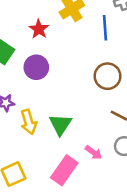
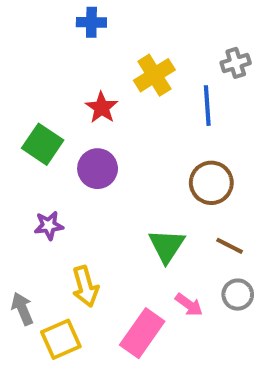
yellow arrow: (29, 122) -> (85, 286), moved
green triangle: (60, 124) -> (167, 246), moved

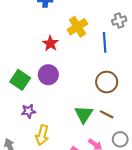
green square: (43, 144) -> (20, 80), moved
purple star: (49, 225) -> (29, 111), moved
brown line: (230, 246) -> (107, 114), moved
yellow arrow: (85, 286) -> (42, 135), turned 30

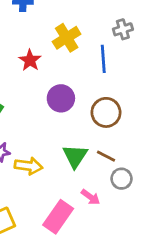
purple circle: (48, 75) -> (61, 98), moved
yellow arrow: (42, 135) -> (29, 166), moved, turned -96
gray circle: (120, 139) -> (122, 179), moved

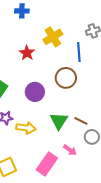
purple circle: (61, 98) -> (35, 92), moved
brown circle: (106, 112) -> (66, 78), moved

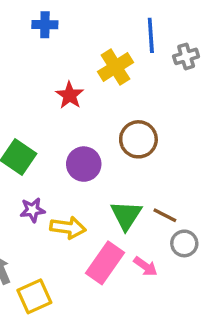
blue cross: (22, 11) -> (45, 25), moved
blue line: (79, 52) -> (151, 35), moved
pink rectangle: (47, 164) -> (105, 263), moved

